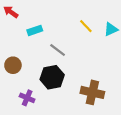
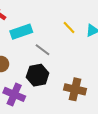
cyan rectangle: (35, 30) -> (21, 32), size x1.5
purple cross: (27, 98) -> (14, 94), size x1.5

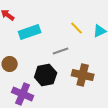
gray line: (43, 50) -> (61, 51), moved, turned -56
brown cross: (75, 89) -> (83, 75), moved

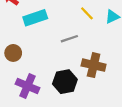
black hexagon: (46, 75) -> (65, 82), moved

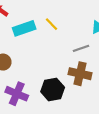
yellow line: (87, 13) -> (52, 24), moved
gray line: (69, 39) -> (81, 48), moved

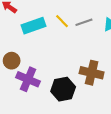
gray line: (81, 48) -> (84, 22), moved
purple cross: (17, 94) -> (28, 79), moved

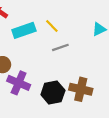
gray line: (84, 22) -> (60, 47), moved
brown cross: (92, 73) -> (81, 89), moved

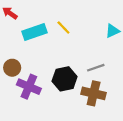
gray line: (60, 47) -> (96, 68), moved
black hexagon: (53, 92) -> (65, 79), moved

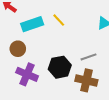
brown circle: (12, 68) -> (18, 49), moved

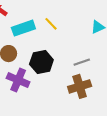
black hexagon: (60, 67) -> (41, 62), moved
brown cross: (86, 80) -> (80, 86), turned -30

